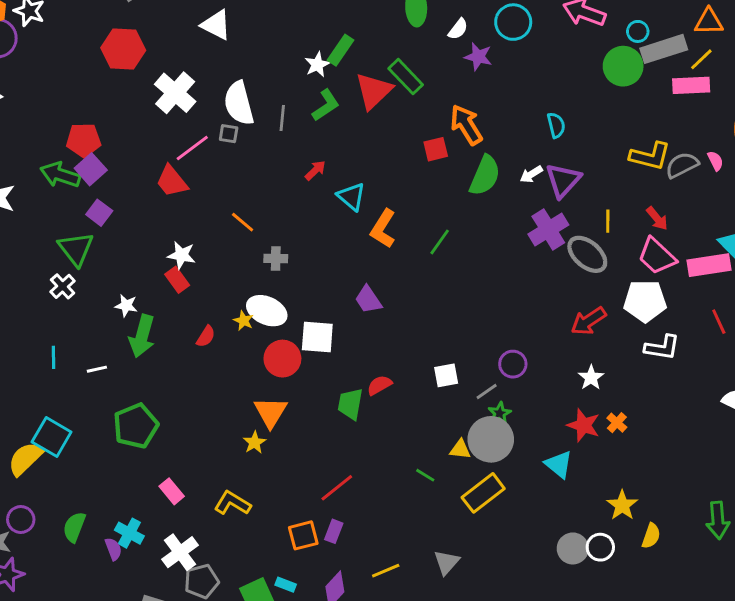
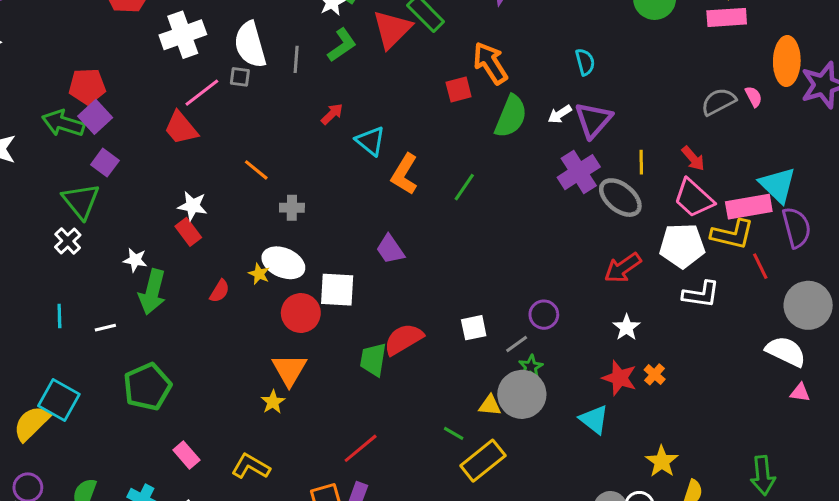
white cross: (175, 93) -> (183, 35), turned 30
yellow L-shape: (650, 156) -> (732, 234), moved
red semicircle: (379, 385) -> (404, 339), size x1.5
yellow rectangle: (483, 493) -> (483, 461), moved

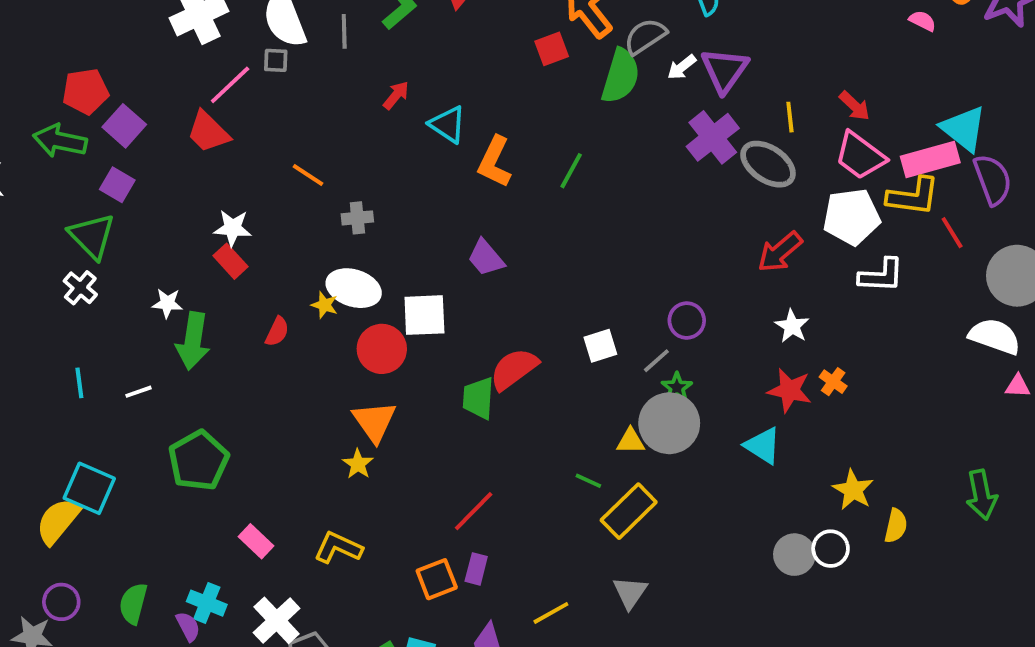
pink semicircle: (754, 97) -> (923, 21), turned -30
gray semicircle: (718, 102) -> (645, 36), moved
purple square: (95, 117) -> (124, 126), moved

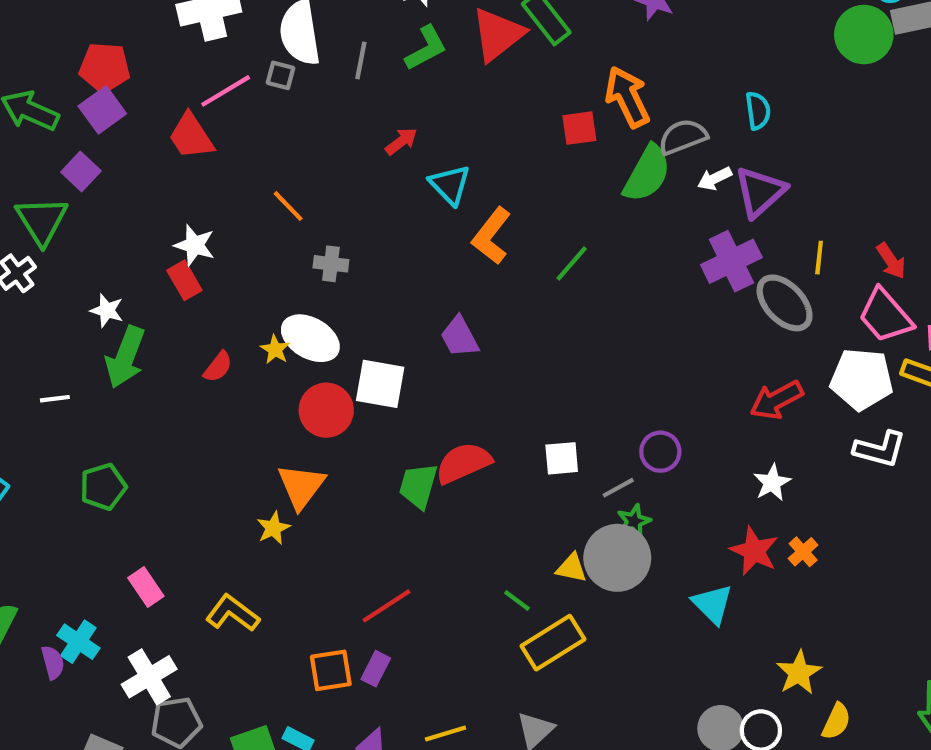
red pentagon: (85, 91) -> (105, 68), moved
green pentagon: (199, 461) -> (103, 487), size x0.7

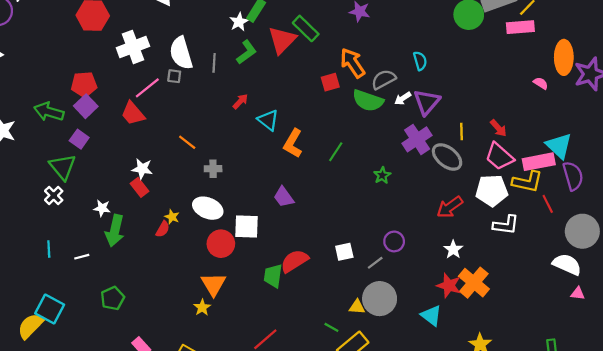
green semicircle: (647, 174) -> (368, 101), turned 88
yellow star: (275, 349) -> (172, 217), moved
green star: (634, 521) -> (382, 175), moved
orange cross: (803, 552) -> (474, 283), size x2.0

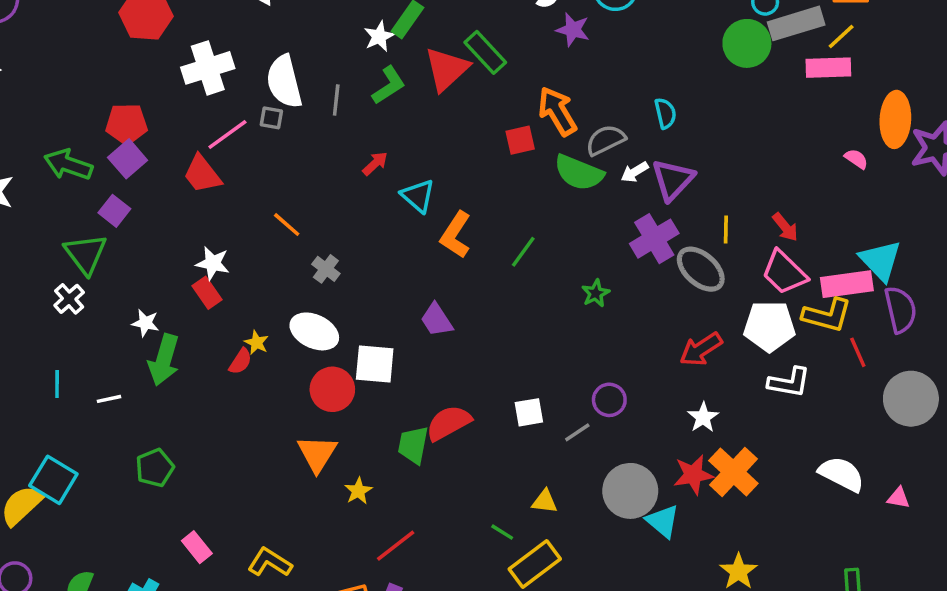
gray cross: (213, 169) -> (326, 269), turned 35
white semicircle: (567, 264) -> (841, 474), moved
red star: (449, 286) -> (693, 475), turned -30
gray circle: (380, 299) -> (630, 491), moved
yellow star: (202, 307) -> (358, 491), moved

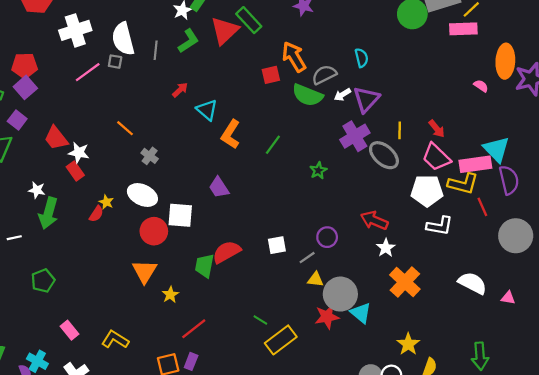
red trapezoid: (202, 174) -> (56, 138), moved
red arrow: (701, 349) -> (374, 220), moved, turned 56
red star: (693, 475) -> (327, 317), moved
yellow triangle: (545, 501) -> (316, 279), moved

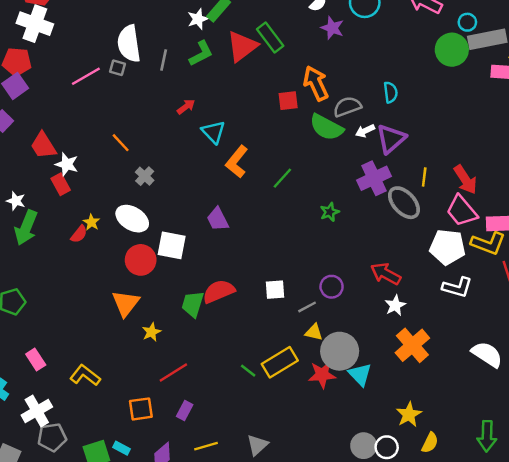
white cross: (75, 30) -> (35, 24), moved, turned 32
red arrow: (437, 129) -> (465, 180), size x1.4
yellow rectangle: (281, 340) -> (280, 362), moved
purple rectangle: (191, 361) -> (185, 411), moved

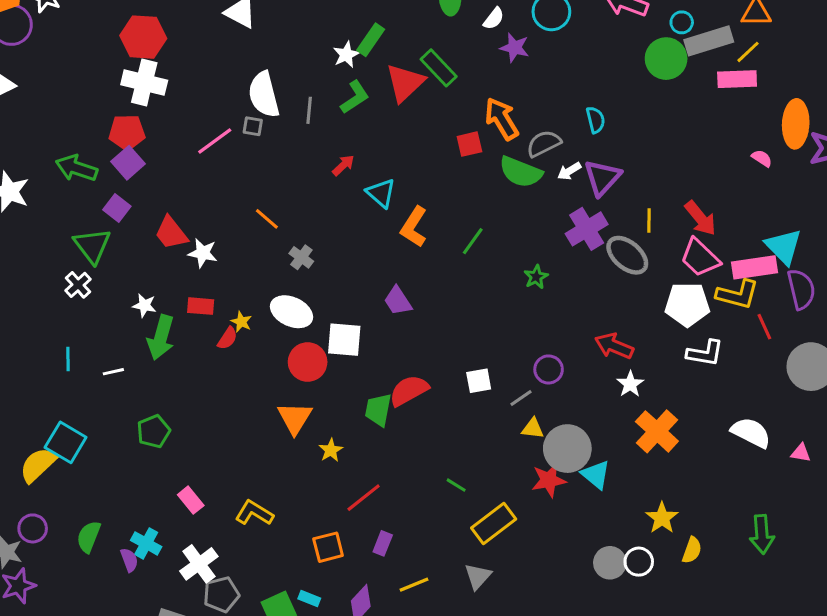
red rectangle: (61, 184) -> (201, 306), moved, turned -50
yellow rectangle: (280, 362) -> (494, 523), moved

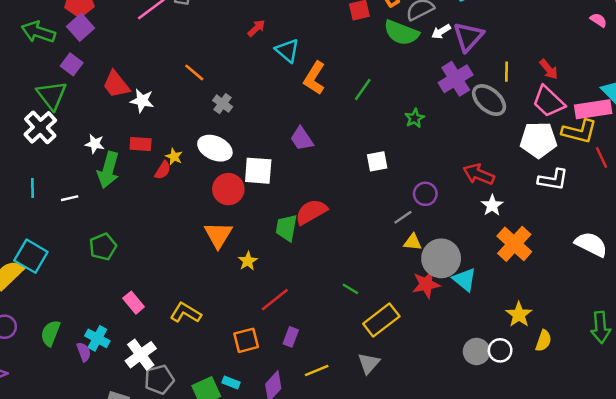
red arrow: (701, 218) -> (549, 69), size x0.7
white cross: (78, 285) -> (40, 127), size x1.5
white square: (479, 381) -> (377, 161), moved

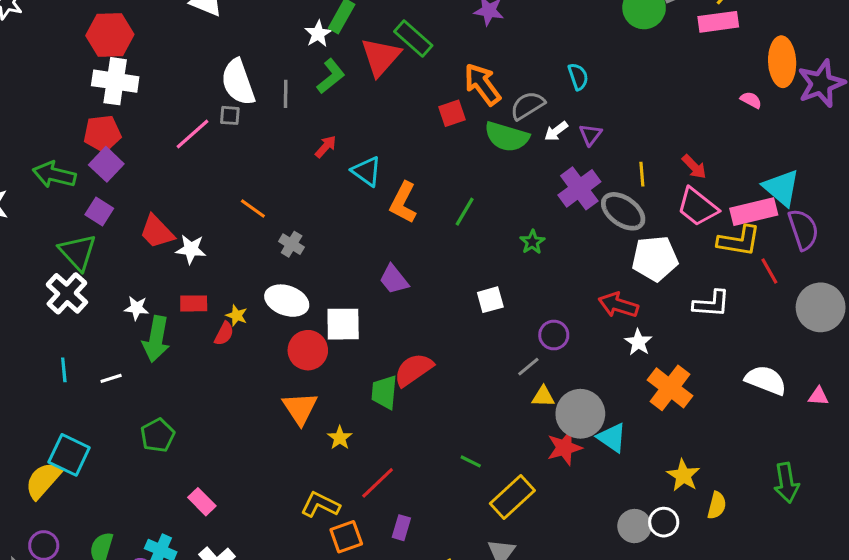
purple triangle: (468, 37) -> (591, 135), size x0.6
white pentagon: (538, 140) -> (655, 259), moved
yellow L-shape: (186, 313) -> (320, 505), moved

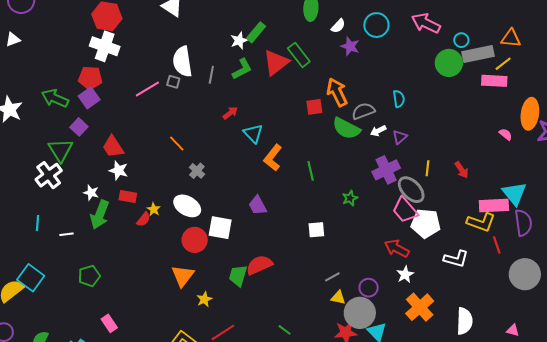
pink trapezoid: (697, 207) -> (405, 210), moved
green line: (465, 212) -> (311, 171), turned -54
white star: (191, 249) -> (119, 170), moved
purple circle: (554, 335) -> (369, 288), moved
white semicircle: (766, 380) -> (465, 321), moved, turned 60

